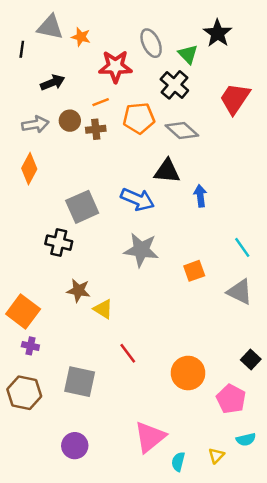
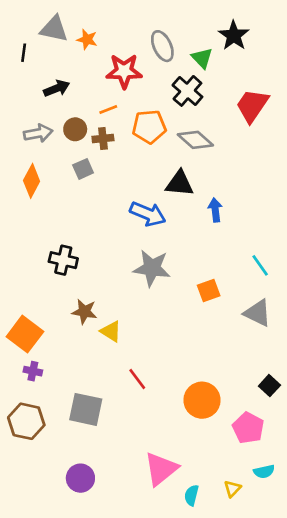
gray square: (82, 207) -> (83, 169), moved, size x0.6

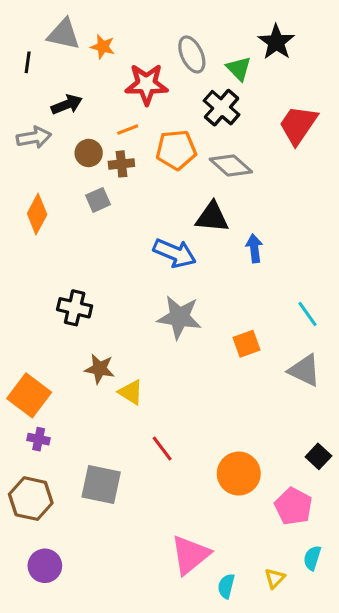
gray arrow: (38, 133) -> (34, 137), moved
cyan semicircle: (264, 471) -> (312, 558), turned 120
purple circle: (80, 478) -> (45, 566), moved

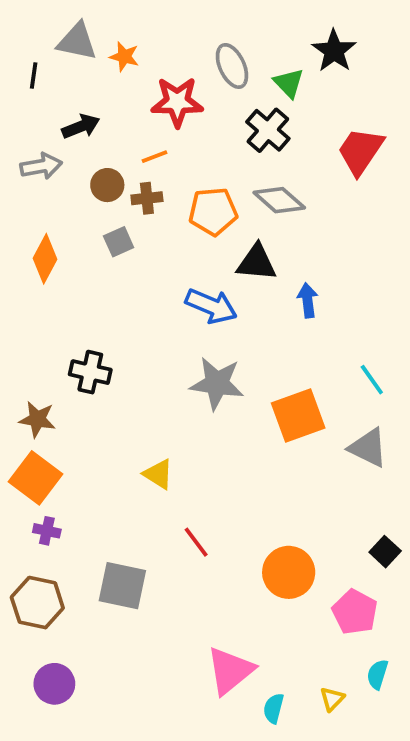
orange pentagon: (176, 150) -> (213, 211), moved
orange square: (247, 344) -> (298, 416), size x1.6
brown star: (100, 369) -> (37, 419), moved

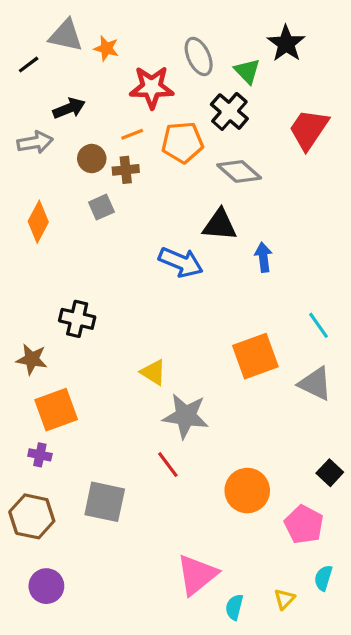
black line: (34, 75) -> (29, 65), turned 45
orange pentagon: (213, 211) -> (182, 142), moved
gray star: (217, 383) -> (186, 416), moved
yellow triangle: (158, 474) -> (153, 372), moved
orange square: (35, 478) -> (56, 410), moved, turned 33

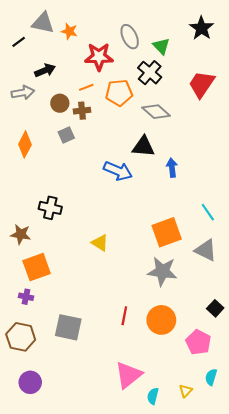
black star: (286, 44) -> (201, 28), moved
gray star: (186, 416) -> (162, 271), moved
red line: (168, 465) -> (124, 316), moved, turned 48

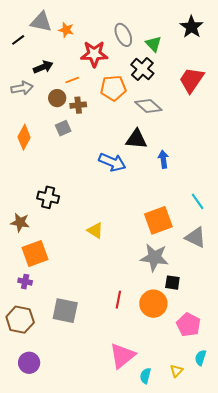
orange line: (86, 87) -> (72, 80), moved
black square: (215, 308) -> (172, 283), moved, turned -35

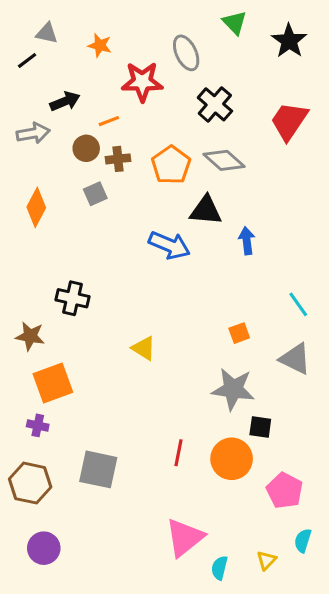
gray triangle: (41, 22) -> (47, 33), moved, size x0.7
green triangle: (153, 44) -> (235, 23), moved
orange pentagon: (113, 88) -> (171, 165), moved, turned -30
orange square: (158, 220) -> (239, 333), size x0.5

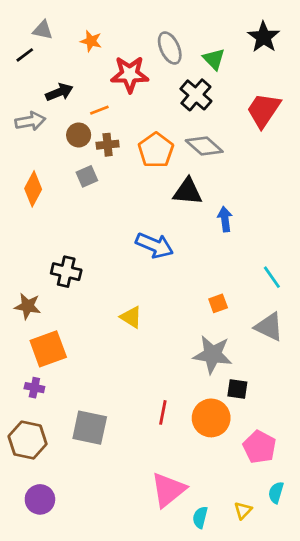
green triangle: (235, 23) -> (214, 59), moved
blue arrow: (169, 245) -> (155, 245), moved

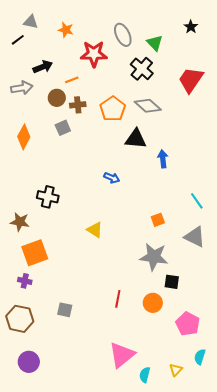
black star: (264, 37) -> (191, 27), size x0.6
blue arrow: (155, 245) -> (112, 178), size x0.6
orange circle: (211, 418) -> (153, 303), size x0.7
gray square: (90, 428) -> (65, 310), size x0.6

